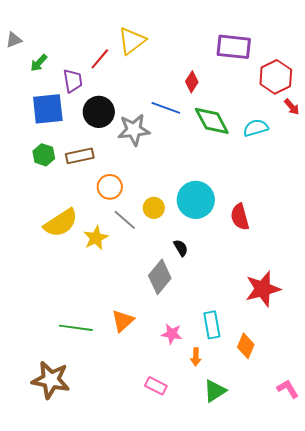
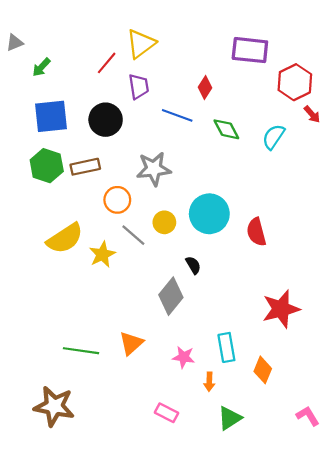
purple trapezoid: (73, 81) -> (139, 86), moved
green diamond: (212, 121) -> (226, 129), size x0.7
cyan semicircle: (256, 128) -> (273, 137), turned -40
gray star: (134, 130) -> (154, 169), moved
green hexagon: (44, 155) -> (47, 166), size x1.4

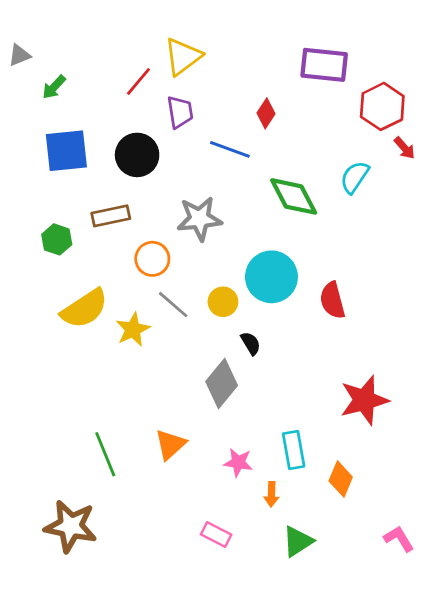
green diamond: (226, 129) -> (294, 196), moved, size x1.4
green hexagon: (47, 166) -> (57, 239), moved, size x0.7
yellow circle: (164, 222) -> (223, 302), moved
green line: (81, 351) -> (105, 454), turned 60

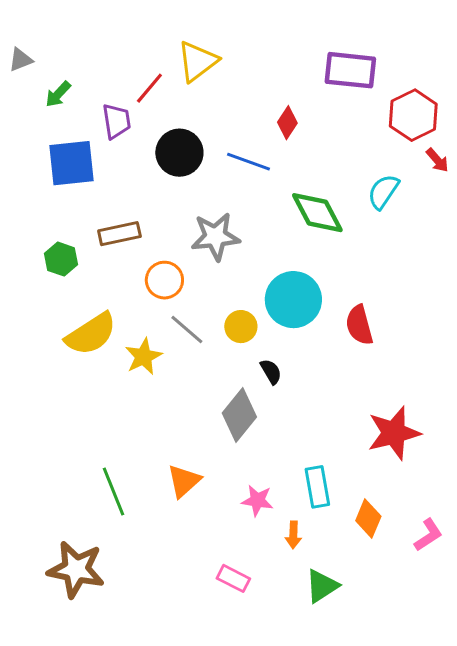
purple trapezoid: (180, 112) -> (116, 121), moved
black circle: (137, 155) -> (179, 153), moved
pink L-shape: (399, 539) -> (428, 535), moved, turned 88

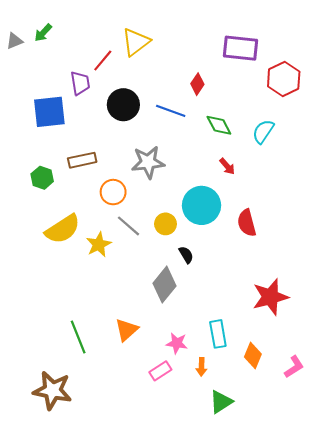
green arrow: (58, 94) -> (43, 33), moved
red arrow: (437, 160) -> (227, 166), moved
green diamond: (317, 213) -> (219, 125), moved, size x0.7
pink rectangle: (233, 578) -> (160, 371), moved, turned -60

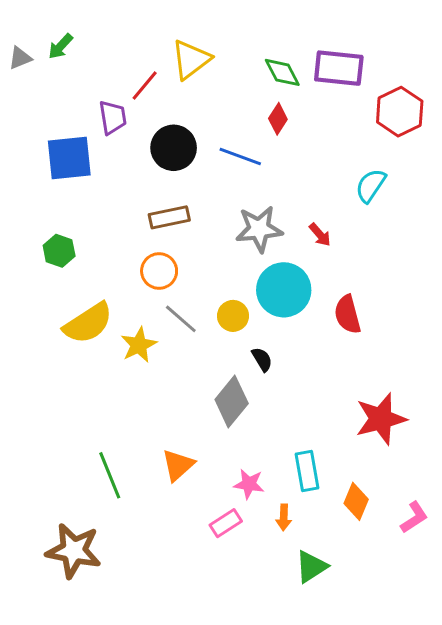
green diamond: (219, 125) -> (282, 72), moved
brown rectangle: (82, 160) -> (169, 217), moved
gray star: (148, 162) -> (259, 229), moved

